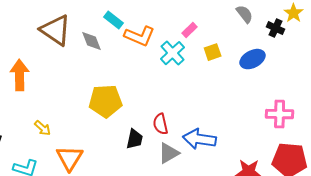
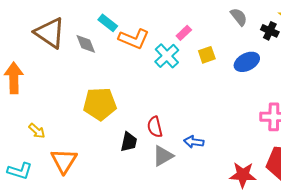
blue arrow: (200, 139) -> (194, 142), size x0.6

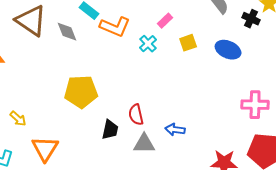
cyan cross: (167, 56) -> (148, 44), size x0.7
blue ellipse: (247, 62) -> (228, 50), turned 50
gray triangle: (163, 156) -> (144, 144), turned 30

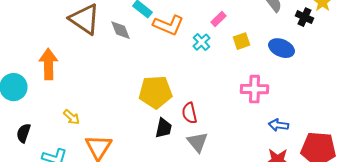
yellow pentagon: (81, 92) -> (155, 92), moved
pink cross: (255, 105) -> (254, 89), moved
blue arrow: (175, 130) -> (278, 125), moved
gray triangle: (144, 144) -> (197, 142), turned 50

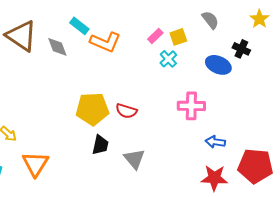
black cross: (304, 17) -> (241, 49), moved
yellow square: (241, 41) -> (178, 37), moved
cyan cross: (201, 42) -> (168, 59), moved
red semicircle: (189, 113) -> (126, 111), moved, turned -60

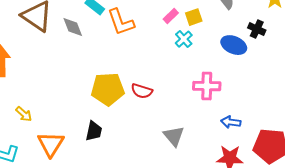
orange L-shape: (105, 42) -> (121, 22), turned 48
black trapezoid: (100, 145) -> (94, 131), moved
gray triangle: (134, 159) -> (174, 136), moved

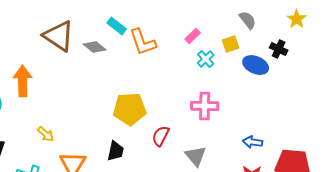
yellow square: (194, 17) -> (231, 44), moved
gray diamond: (73, 27) -> (95, 47), turned -30
pink cross: (207, 86) -> (205, 106), moved
red semicircle: (142, 91) -> (161, 136), moved, turned 100

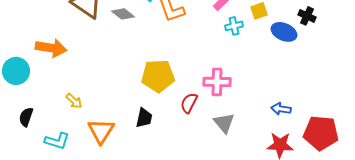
cyan cross: (206, 59) -> (234, 26), turned 30
orange arrow: (23, 81) -> (51, 48), turned 100
pink cross: (205, 106) -> (217, 82), moved

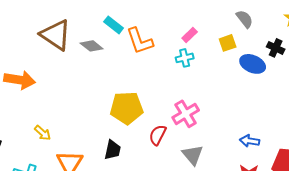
cyan cross: (234, 26) -> (185, 58), moved
pink cross: (217, 82) -> (186, 114), turned -32

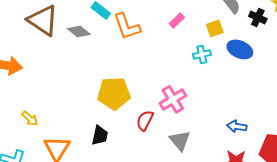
black cross: (276, 48) -> (258, 17), moved
cyan cross: (185, 58) -> (202, 54), moved

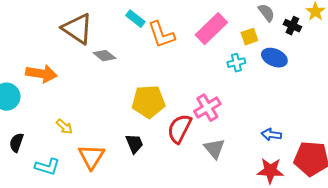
pink rectangle: (177, 20) -> (211, 29), size x2.0
gray diamond: (79, 31) -> (104, 56), moved
red semicircle: (145, 120) -> (179, 129), size x1.4
black trapezoid: (100, 135) -> (134, 144), turned -35

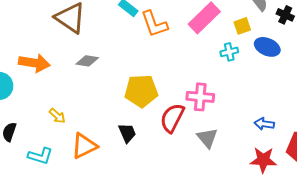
gray diamond: (104, 56) -> (87, 61), moved, turned -30
pink cross: (207, 108) -> (200, 97), turned 36
orange triangle: (91, 157) -> (84, 146), turned 32

